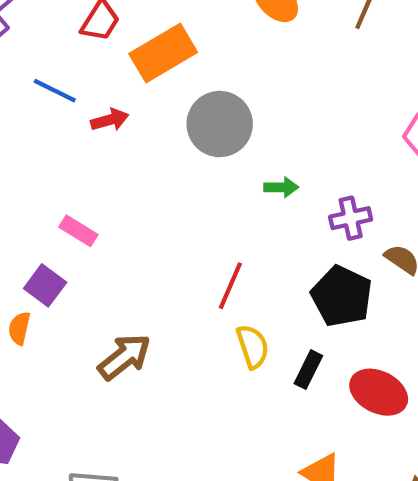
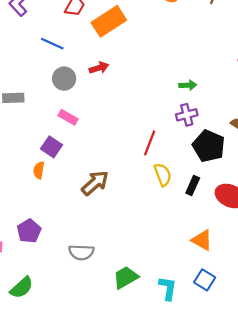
red arrow: (110, 120) -> (99, 68), moved
gray circle: (220, 124) -> (64, 79), moved, size x0.7
green arrow: (281, 187) -> (188, 85), moved
purple cross: (351, 218) -> (187, 115), moved

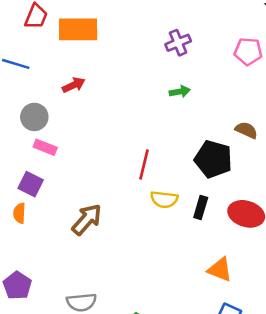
orange rectangle: (109, 21) -> (78, 29), turned 40
gray circle: (64, 79) -> (34, 117), moved
purple cross: (187, 115) -> (178, 43), moved
yellow semicircle: (163, 175) -> (164, 199), turned 125

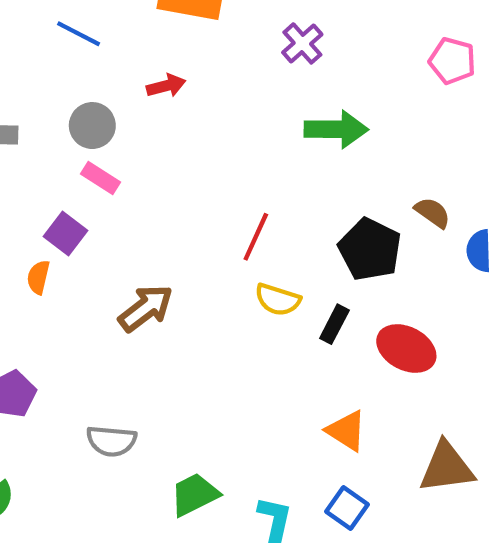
purple cross: (178, 43) -> (302, 43), moved, turned -30
pink pentagon: (248, 51) -> (452, 61), moved
green arrow: (180, 92) -> (336, 129), size x1.8

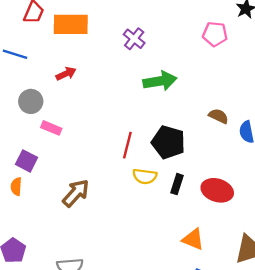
pink rectangle: (101, 178) -> (51, 128), moved
black pentagon: (370, 249) -> (168, 142), moved

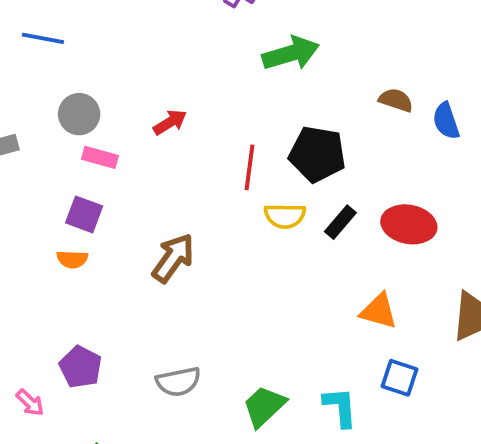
red arrow: (66, 74) -> (170, 122), moved
pink rectangle: (51, 128) -> (100, 157), moved
black rectangle: (177, 184) -> (340, 222), turned 30
orange semicircle: (16, 187) -> (72, 259), turned -84

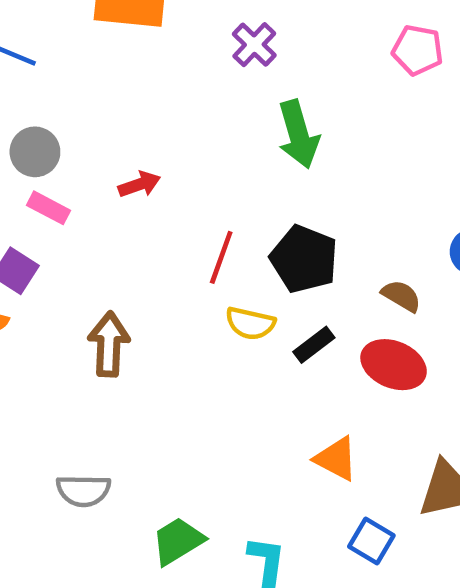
green arrow: (291, 53) -> (298, 134), turned 78
brown semicircle: (396, 100) -> (401, 296), moved
brown arrow: (173, 258) -> (109, 344), turned -45
blue square: (400, 378) -> (371, 541), moved

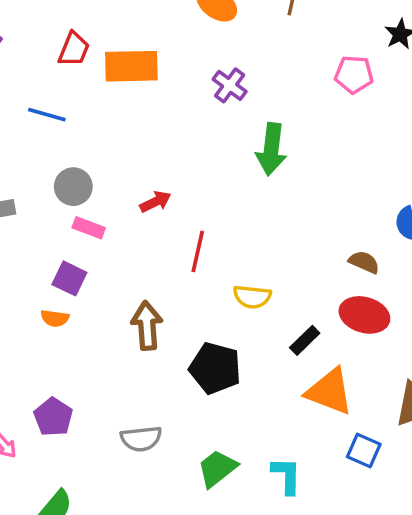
green arrow: (298, 134) -> (271, 149), turned 30
red line: (221, 257) -> (198, 251), moved
black pentagon: (304, 259) -> (215, 368), moved
black rectangle: (314, 345) -> (305, 340), moved
orange triangle: (336, 459) -> (330, 391), size x1.4

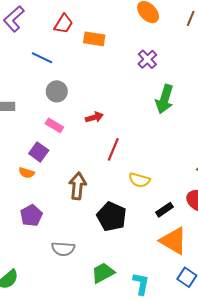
orange rectangle: (131, 66) -> (94, 39), size x0.7
gray circle: (73, 187) -> (57, 91), moved
purple pentagon: (53, 417) -> (31, 216), moved

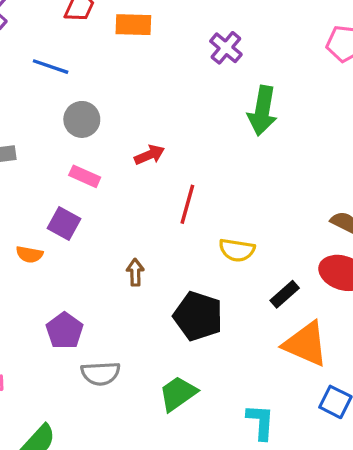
orange semicircle: (27, 173) -> (29, 254), moved
brown arrow: (77, 186) -> (135, 272), size x0.6
gray semicircle: (63, 249) -> (101, 373), moved
green trapezoid: (103, 273) -> (178, 394), moved

